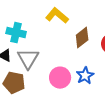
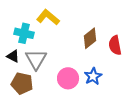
yellow L-shape: (57, 16) -> (48, 17), moved

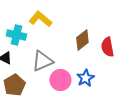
gray triangle: (36, 59) -> (42, 61), moved, turned 35
brown pentagon: (22, 83) -> (14, 85), turned 30

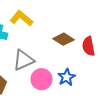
brown diamond: (82, 40) -> (64, 39), turned 70

